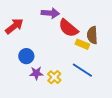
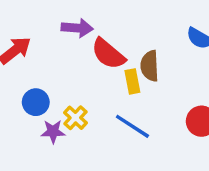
yellow rectangle: (82, 44) -> (132, 81), turned 56
yellow cross: (54, 77) -> (75, 118), moved

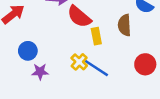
brown semicircle: (150, 66) -> (124, 25), moved
yellow cross: (75, 118) -> (79, 62), moved

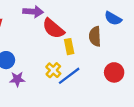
blue line: (96, 68) -> (69, 76), turned -70

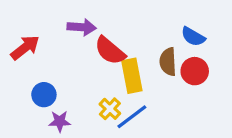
yellow rectangle: (69, 47) -> (132, 76), size x1.5
red circle: (114, 72) -> (195, 71), moved

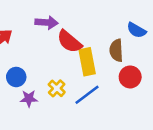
red circle: (195, 71) -> (130, 77), moved
yellow cross: (110, 109) -> (57, 88), moved

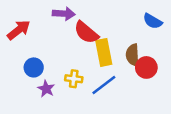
brown semicircle: (116, 50) -> (133, 55), moved
yellow cross: (57, 88) -> (74, 79), turned -36
purple star: (29, 98) -> (46, 89), turned 30

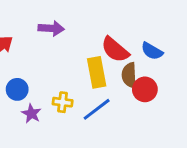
blue semicircle: (153, 21) -> (152, 51), moved
red semicircle: (86, 32) -> (115, 50), moved

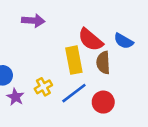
red circle: (145, 89) -> (103, 102), moved
yellow cross: (63, 102) -> (43, 87), turned -36

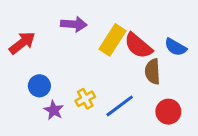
yellow rectangle: (74, 60) -> (112, 40), moved, turned 44
red circle: (103, 102) -> (168, 112), moved

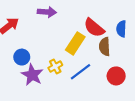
yellow rectangle: (112, 40) -> (75, 43), moved
blue semicircle: (176, 47) -> (121, 29), turned 63
purple star: (54, 110) -> (32, 75), size x1.5

